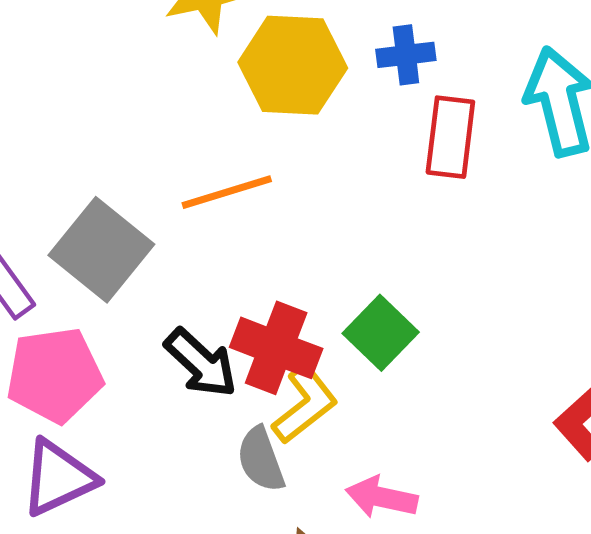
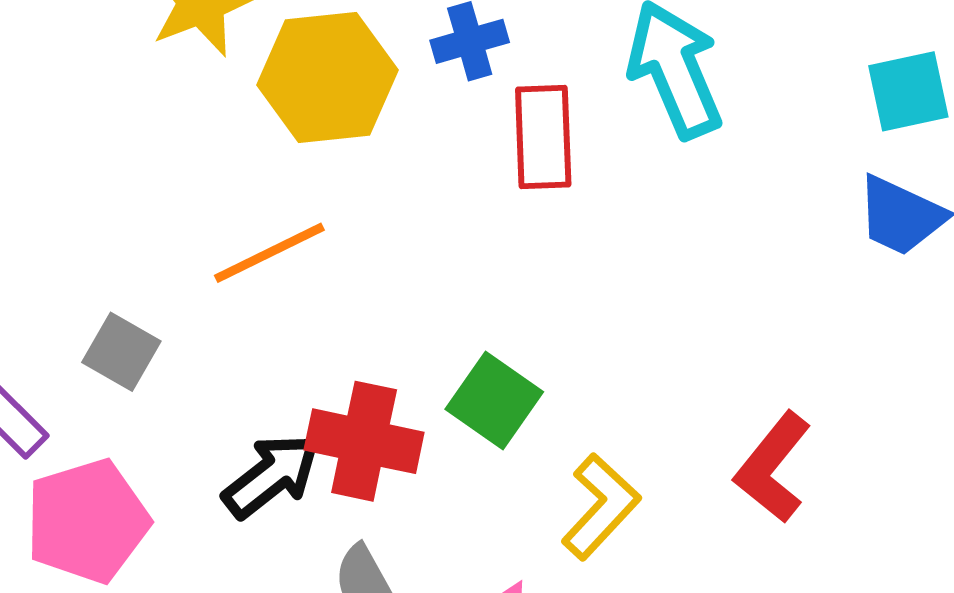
gray square: (101, 250) -> (121, 352), size x0.6
black arrow: (201, 363) -> (271, 476), turned -72
yellow L-shape: (305, 404) -> (601, 507), moved

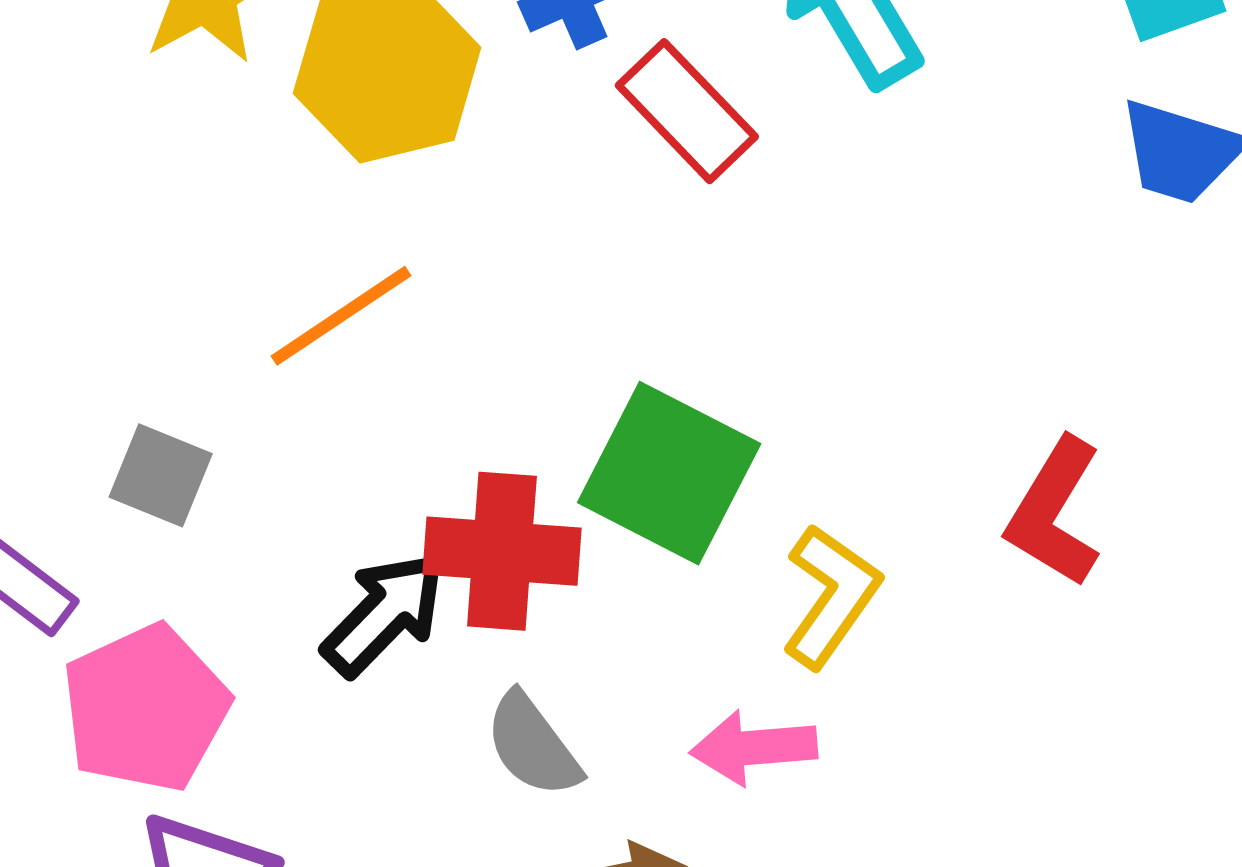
red rectangle: (543, 137) -> (687, 111), turned -34
green square: (494, 401) -> (669, 473), size x1.4

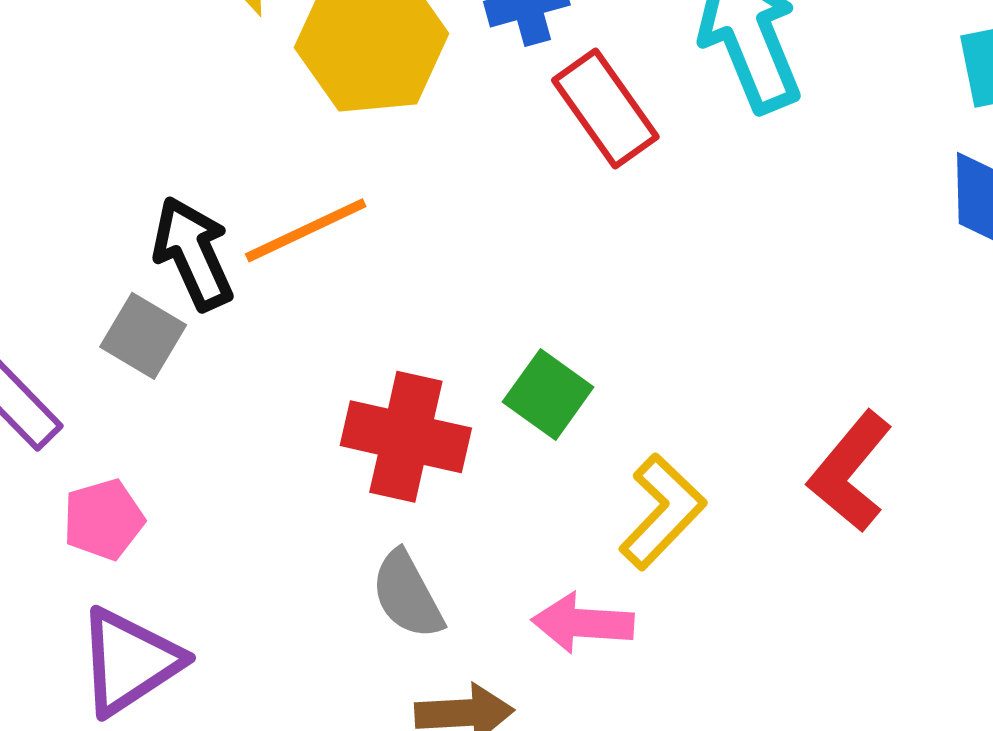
green square: (669, 473) -> (548, 395), size x0.6
black arrow: (384, 614) -> (193, 253), moved, turned -77
pink pentagon: (146, 708) -> (103, 519), size x0.6

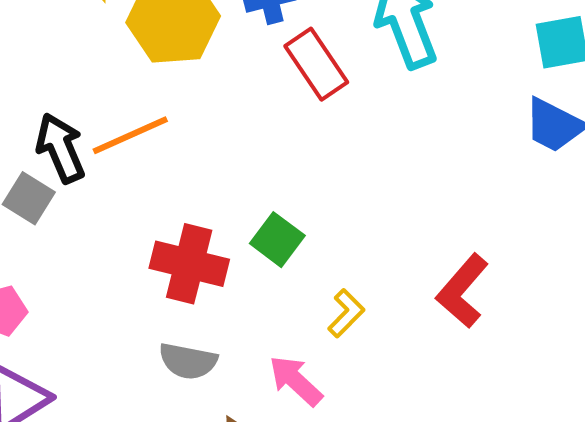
yellow L-shape: (662, 512) -> (346, 313), size x0.7
gray semicircle: (407, 595) -> (188, 361), turned -52
pink arrow: (583, 623) -> (296, 381), turned 38

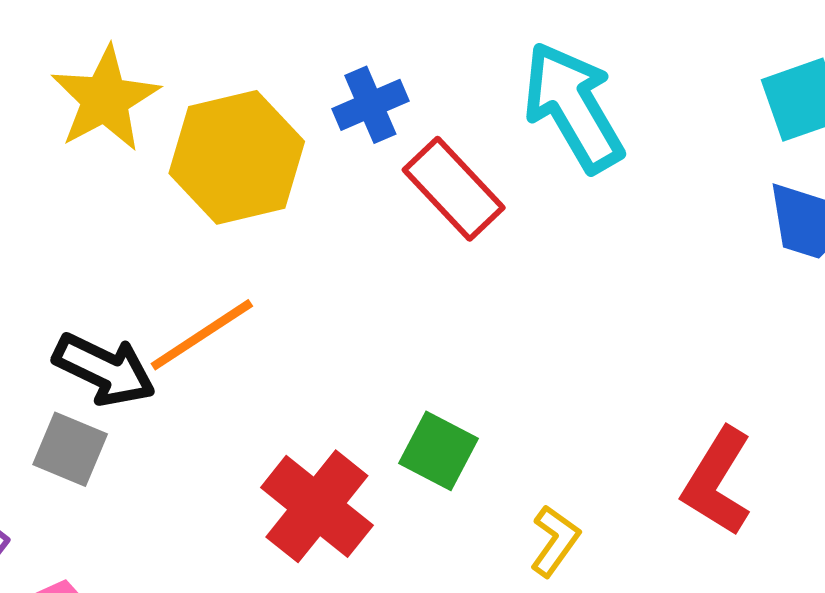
black arrow: (60, 148) -> (104, 369), turned 148
red cross: (189, 264) -> (317, 506), turned 34

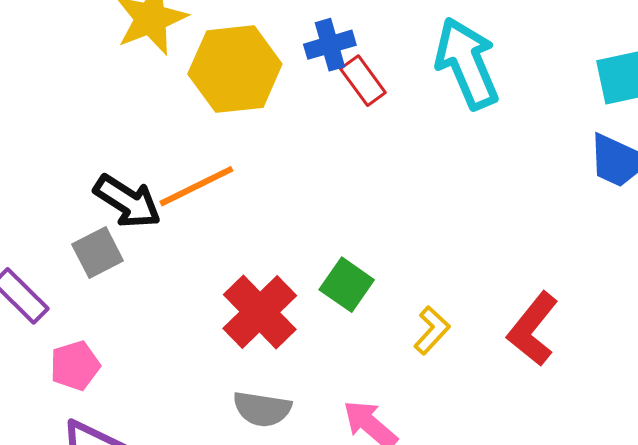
red rectangle: (454, 189) -> (363, 81), moved, size x0.7
gray square: (70, 449) -> (98, 253), turned 33
yellow L-shape: (555, 541) -> (432, 330), moved

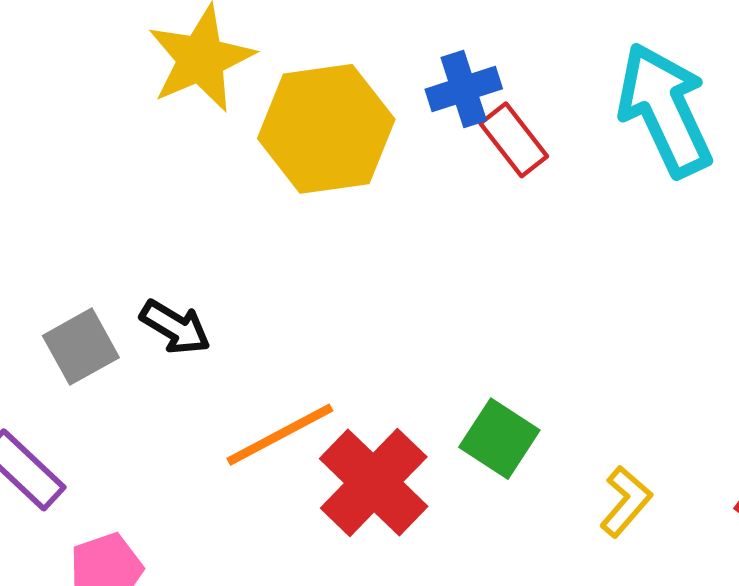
orange line: (196, 186) -> (280, 435), moved
black arrow: (127, 201) -> (175, 327), size x0.7
gray square: (98, 253) -> (81, 347), moved

